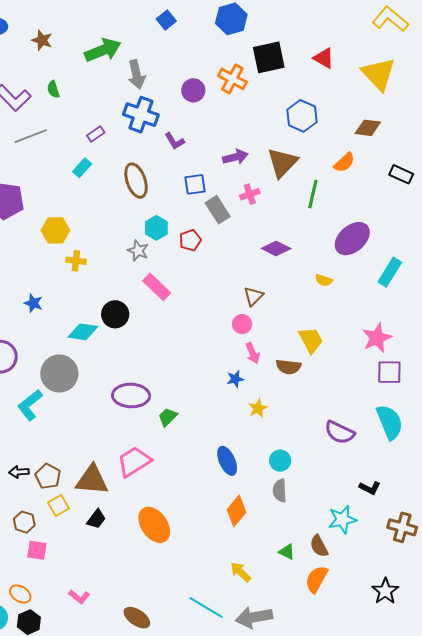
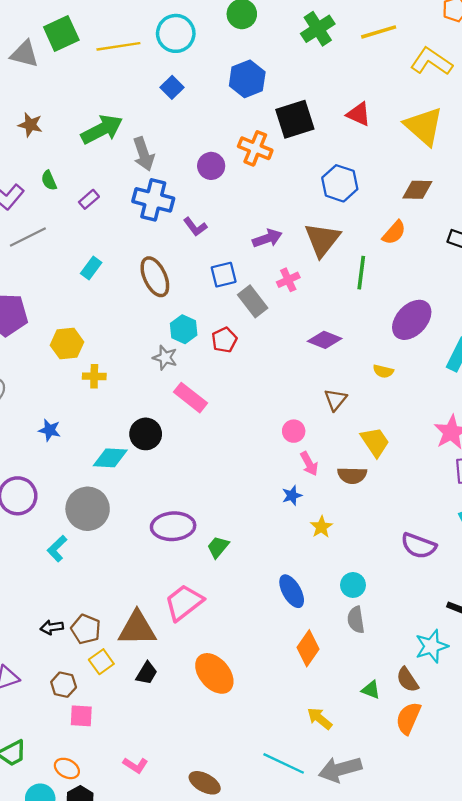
purple rectangle: (96, 134) -> (89, 199), moved
brown triangle: (253, 296) -> (335, 400), moved
cyan L-shape: (30, 405) -> (57, 549), size x0.7

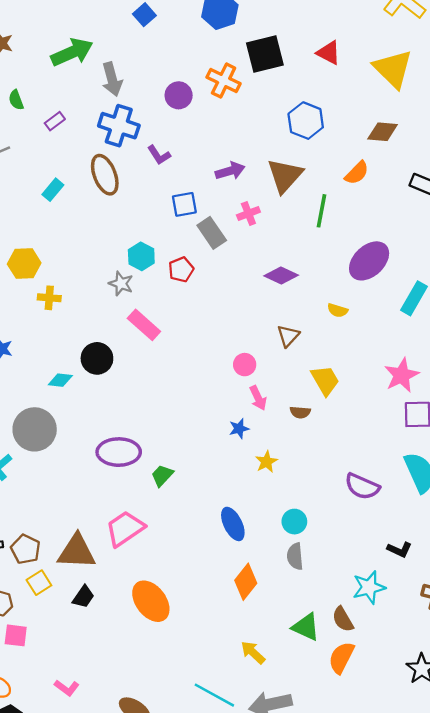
brown ellipse: (155, 277) -> (105, 175), moved
cyan diamond: (110, 458) -> (60, 380), size x0.7
brown semicircle: (352, 475) -> (300, 412), size x0.7
green triangle: (371, 690) -> (306, 627), size x1.5

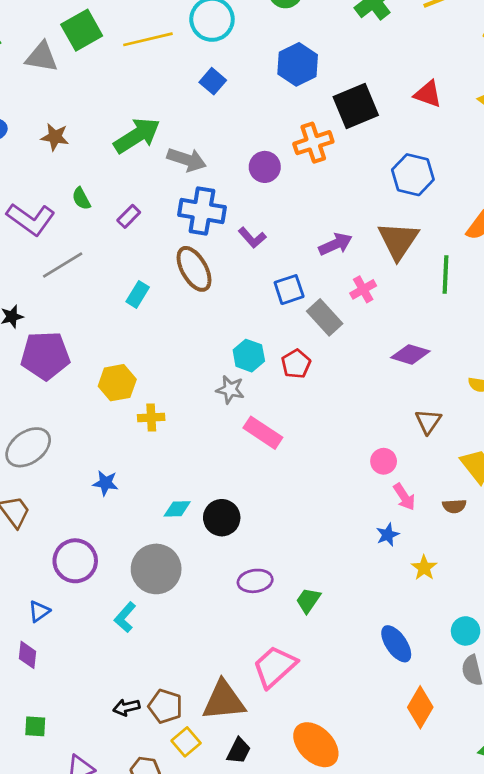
gray arrow: (112, 79) -> (187, 160), turned -48
orange cross: (224, 80) -> (313, 143), turned -36
black circle: (97, 358) -> (222, 518), moved
purple ellipse: (119, 452) -> (255, 581), size x0.7

